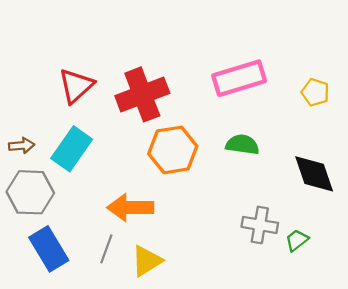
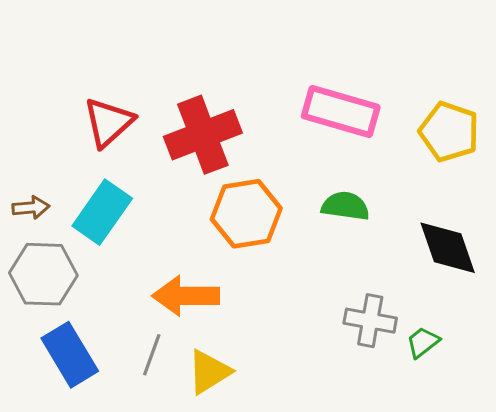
pink rectangle: (239, 78) -> (341, 112), turned 33
yellow pentagon: (315, 92) -> (449, 132), size x1.5

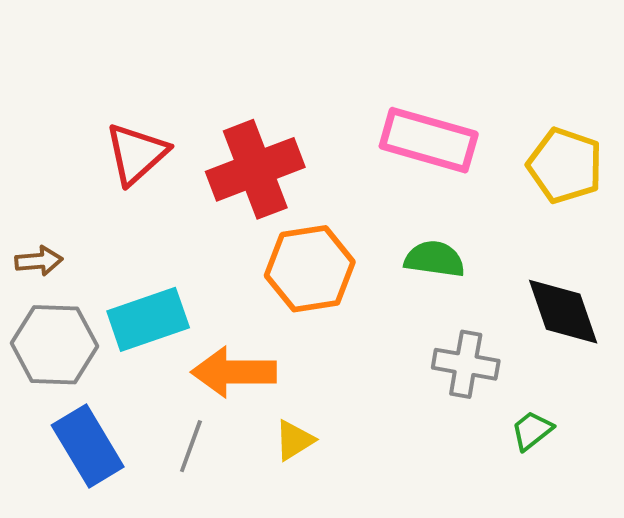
cyan rectangle: (102, 212) -> (148, 319), moved, turned 36
gray cross: (370, 321) -> (466, 364), moved
yellow triangle: (209, 372) -> (294, 440), moved, size x0.7

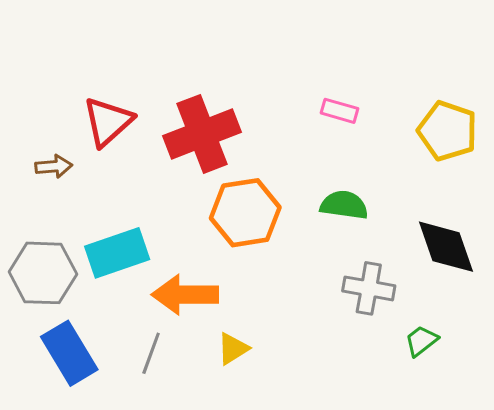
pink rectangle: (429, 140) -> (339, 111), size x0.5
brown arrow: (39, 261) -> (54, 166), moved

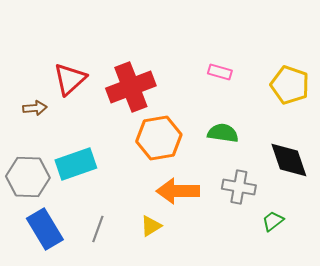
orange arrow: (185, 295) -> (178, 191), moved

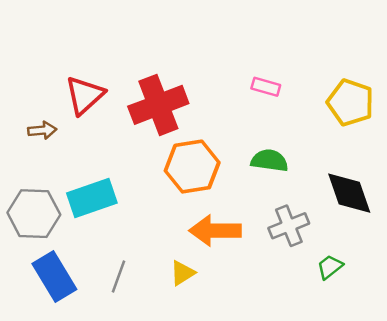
gray cross: (239, 187) -> (289, 226), turned -32

